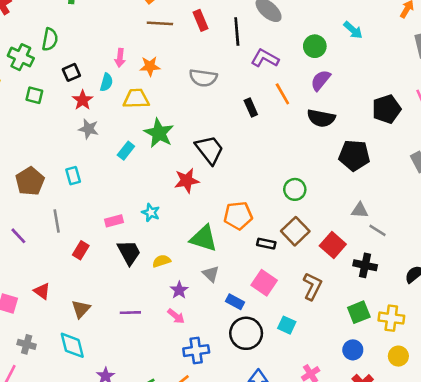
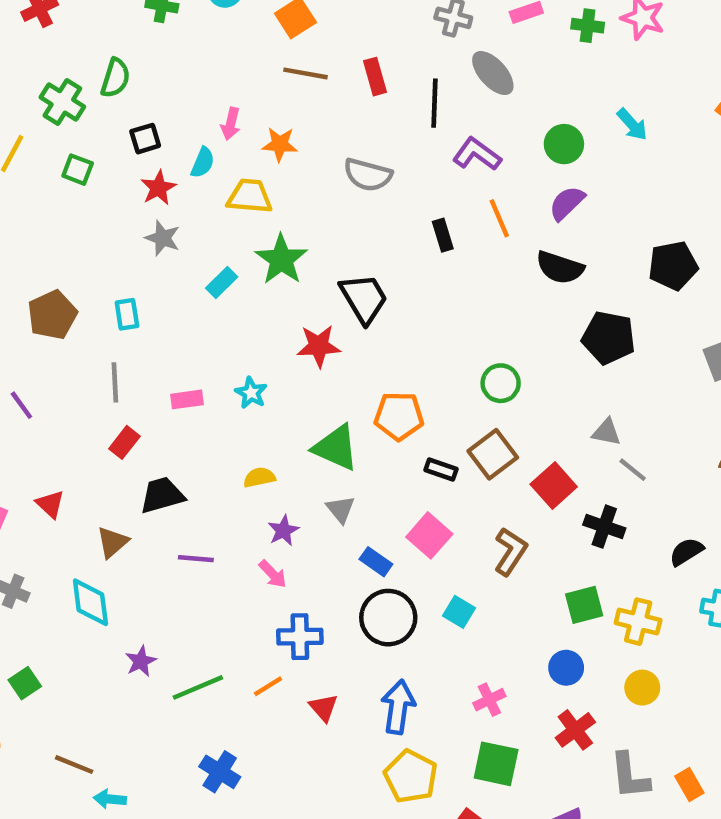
gray line: (57, 221) -> (115, 382), moved
black trapezoid: (129, 253) -> (162, 495), moved, turned -84

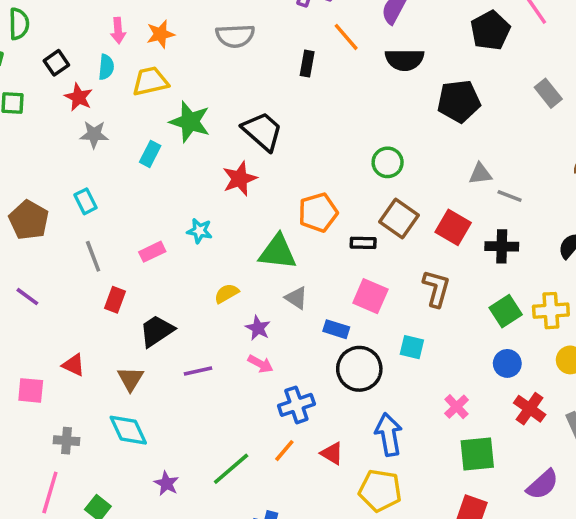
black rectangle: (443, 235) -> (307, 64), turned 45
purple star: (141, 661) -> (166, 483), moved
yellow pentagon: (411, 776) -> (380, 491), moved

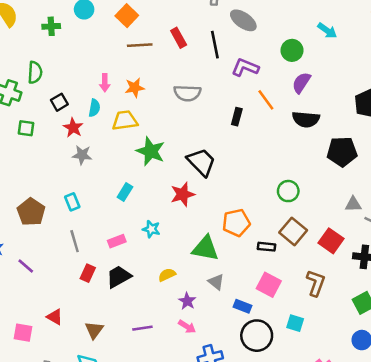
cyan rectangle: (150, 154) -> (125, 192), moved
black trapezoid: (157, 331) -> (119, 277), moved

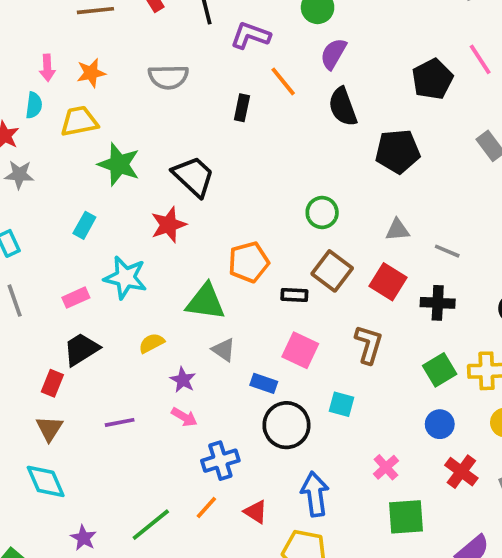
black semicircle: (306, 119) -> (343, 107), turned 68
gray triangle: (353, 204) -> (397, 230), moved
cyan star: (151, 229) -> (125, 278), size x1.6
red rectangle: (88, 273) -> (52, 383), moved

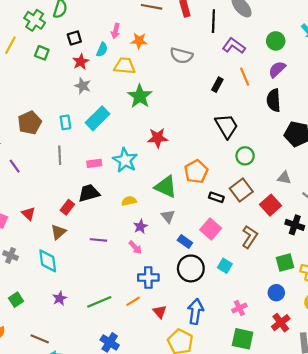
black trapezoid: (194, 176) -> (227, 126), moved
cyan rectangle: (84, 225) -> (98, 118), moved, size x1.6
orange pentagon: (249, 262) -> (196, 172), turned -30

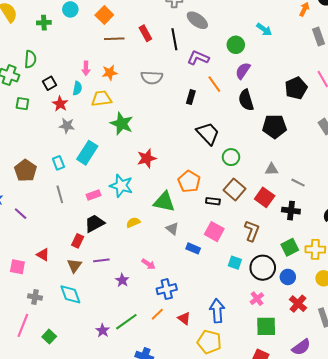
purple star: (140, 226) -> (122, 280), moved
purple line: (98, 240) -> (101, 260), moved
black circle: (191, 268) -> (263, 268), moved
purple star: (60, 298) -> (103, 331), moved

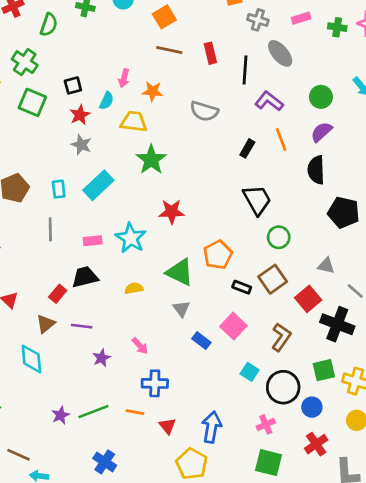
green semicircle: (30, 59) -> (49, 25), moved
green square: (22, 104) -> (32, 102), size x1.5
black cross: (291, 211) -> (337, 324), size x1.4
orange line: (157, 314) -> (135, 412), turned 40

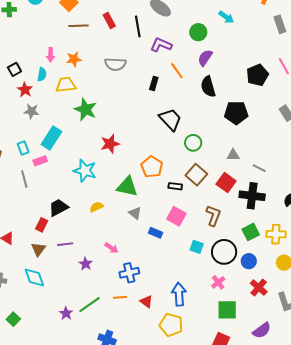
pink rectangle: (93, 241) -> (40, 161), moved

